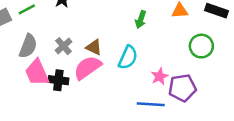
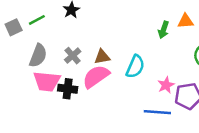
green arrow: (141, 19) -> (164, 30), moved
brown triangle: (94, 47) -> (102, 57), turned -35
pink trapezoid: (37, 73) -> (47, 81), turned -60

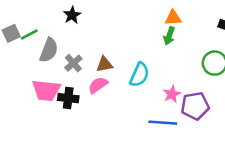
green line: (37, 20) -> (29, 35), moved
orange triangle: (186, 21) -> (173, 18), moved
gray semicircle: (38, 56) -> (49, 50), moved
pink semicircle: (96, 76) -> (98, 85), size x0.7

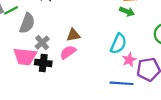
green arrow: (169, 36) -> (127, 11), turned -88
gray cross: (73, 63) -> (42, 43), moved
cyan semicircle: (139, 75) -> (118, 44), moved

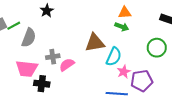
brown triangle: (73, 35) -> (95, 43), moved, size x1.5
gray cross: (42, 43) -> (53, 57), moved, turned 32
black cross: (43, 63) -> (42, 84), moved

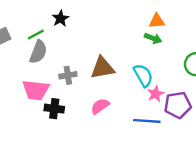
green line: (14, 26) -> (36, 35), moved
brown triangle: (95, 43) -> (102, 68), moved
cyan semicircle: (114, 57) -> (143, 75), turned -54
pink semicircle: (67, 65) -> (100, 106), moved

